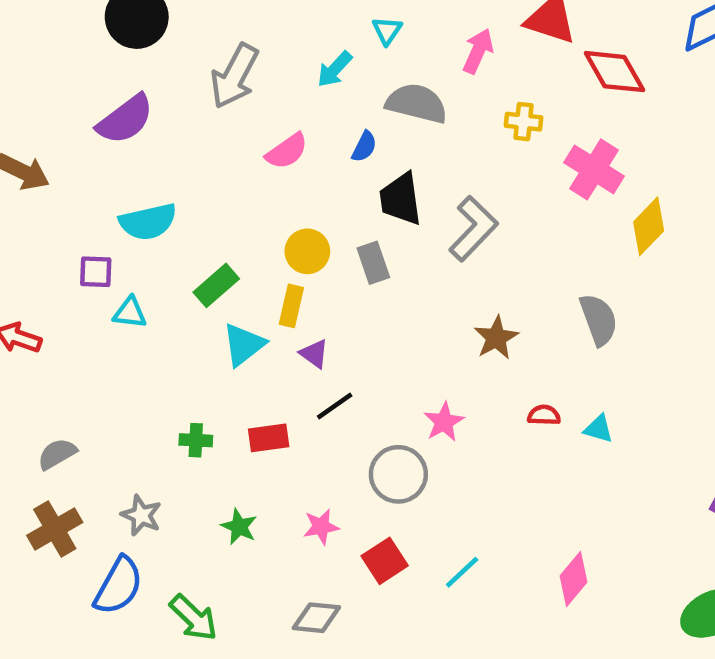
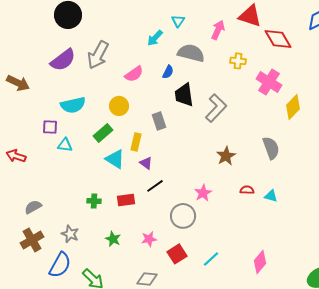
gray arrow: (235, 76) -> (98, 55), moved
yellow circle: (307, 251) -> (119, 106), moved
gray rectangle: (373, 263) -> (159, 121), moved
cyan triangle: (244, 345) -> (115, 159), turned -50

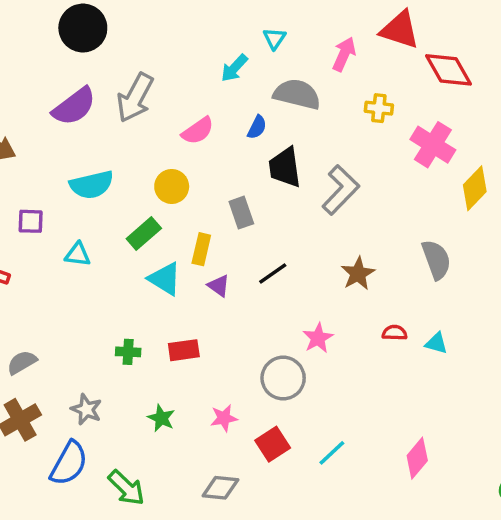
purple square: (50, 127) -> (31, 221), moved
black line: (155, 186) -> (273, 274), moved

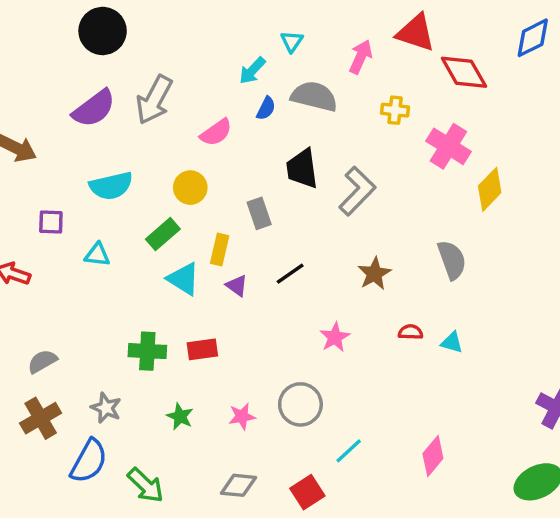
blue semicircle: (257, 127) -> (266, 108), moved
green cross: (128, 352) -> (147, 351), size x1.5
gray circle: (283, 378) -> (300, 404), moved
red square: (273, 444) -> (307, 492), moved

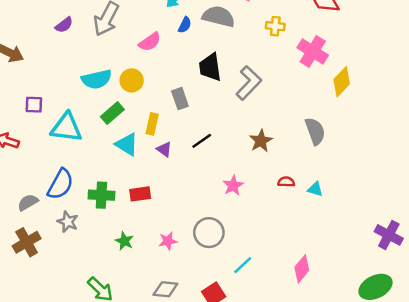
purple semicircle: (94, 108) -> (64, 25), size x0.6
cyan semicircle: (111, 186) -> (97, 79), moved
cyan triangle: (97, 255) -> (66, 128), size x1.8
gray star: (106, 408) -> (68, 222), moved
blue semicircle: (89, 461) -> (60, 184), moved

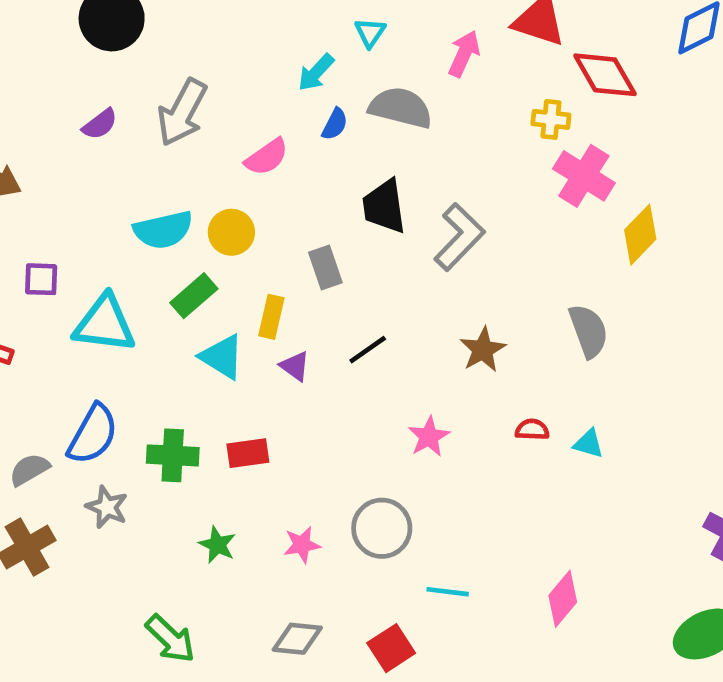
yellow cross: (275, 26) -> (551, 119), moved
cyan line: (243, 265) -> (448, 592), turned 50

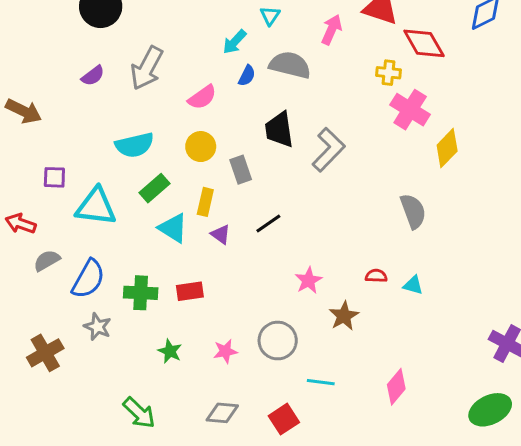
yellow circle: (231, 232) -> (201, 147), moved
brown star: (483, 350) -> (344, 316), moved
gray semicircle: (29, 470) -> (47, 260), moved

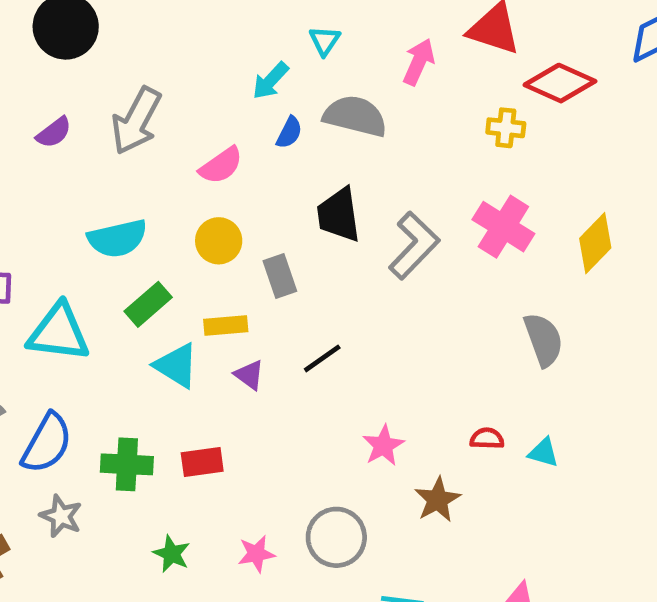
red diamond: (424, 43) -> (560, 83), turned -36
pink cross: (410, 110) -> (503, 227), moved
yellow rectangle: (205, 202) -> (226, 326), turned 72

